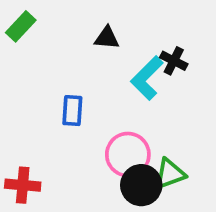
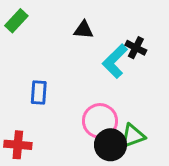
blue rectangle: (72, 111) -> (39, 93), moved

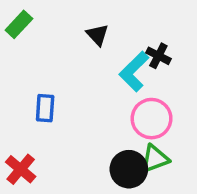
black triangle: (84, 30) -> (97, 35), turned 42
pink circle: (100, 121) -> (152, 119), moved
red cross: (18, 145) -> (21, 169), turned 35

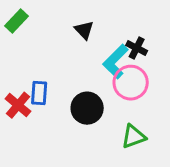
pink circle: (152, 119) -> (131, 83), moved
red cross: (21, 169) -> (18, 105), moved
black circle: (129, 169) -> (87, 108), moved

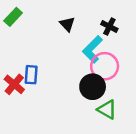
black cross: (137, 48) -> (109, 26), moved
black circle: (87, 108) -> (93, 87), moved
green triangle: (134, 137) -> (107, 110), turned 50

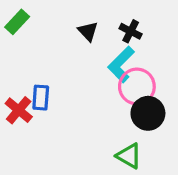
black cross: (109, 26) -> (131, 31), moved
black circle: (93, 87) -> (148, 113), moved
green triangle: (107, 110) -> (129, 156), moved

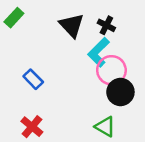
black triangle: (88, 31) -> (72, 25), size x1.5
blue rectangle: (41, 98) -> (33, 79), turned -48
red cross: (19, 110) -> (32, 127), moved

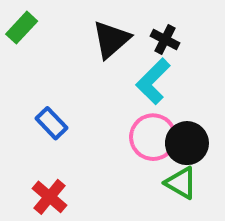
black triangle: (72, 25) -> (111, 40), turned 32
pink circle: (111, 70) -> (153, 137), moved
green triangle: (105, 127) -> (181, 183), moved

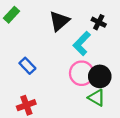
black cross: (165, 40) -> (99, 22), moved
red cross: (50, 197) -> (26, 105), turned 30

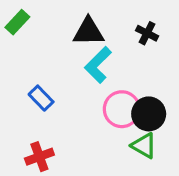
black triangle: (59, 21) -> (89, 32), turned 40
cyan L-shape: (82, 43) -> (98, 65), moved

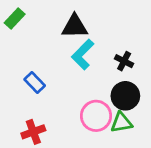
black cross: (147, 33) -> (124, 61), moved
pink circle: (122, 109) -> (96, 116), moved
green triangle: (144, 146) -> (121, 123), turned -40

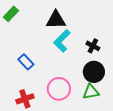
pink circle: (96, 116) -> (59, 89), moved

